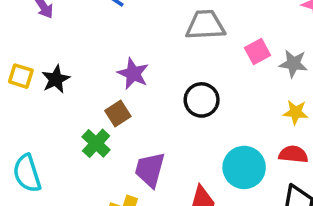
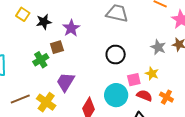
pink square: (257, 52) -> (134, 80), moved
yellow square: (21, 76) -> (23, 14), moved
black star: (56, 79) -> (44, 22), moved
black circle: (202, 100) -> (116, 55), moved

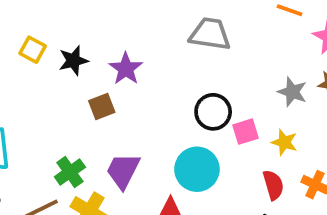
green cross: (41, 60) -> (70, 172), moved
pink square: (134, 80) -> (246, 132), moved
cyan circle: (116, 95) -> (197, 169), moved
red semicircle: (144, 96) -> (273, 185), turned 56

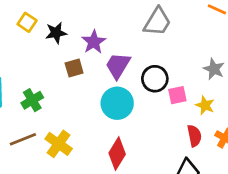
gray trapezoid: (210, 34) -> (157, 22), turned 108
cyan circle: (197, 169) -> (117, 103), moved
purple trapezoid: (123, 171) -> (118, 66), moved
green cross: (70, 172) -> (32, 100), moved

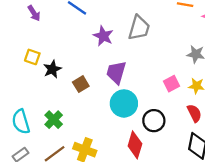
black star: (56, 33) -> (52, 69), moved
purple star: (94, 42) -> (103, 36), moved
black circle: (155, 79) -> (154, 121), moved

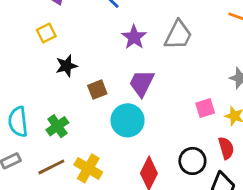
yellow square: (32, 57) -> (46, 33), moved, turned 35
cyan circle: (124, 103) -> (128, 120), moved
black circle: (154, 121) -> (192, 161), moved

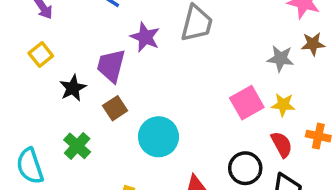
purple trapezoid: (142, 83) -> (111, 66), moved
pink square: (205, 108) -> (247, 103), size x1.4
green cross: (57, 126) -> (77, 146), moved

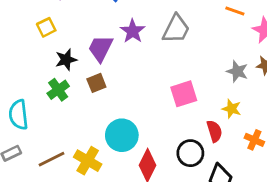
pink square: (247, 103) -> (184, 94), moved
cyan circle: (158, 137) -> (122, 135), moved
red semicircle: (282, 144) -> (214, 131), moved
green cross: (77, 146) -> (58, 90), moved

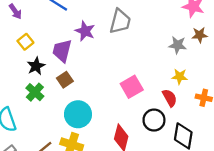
yellow square: (46, 27) -> (25, 42), moved
pink square: (184, 94) -> (132, 87), moved
cyan circle: (122, 135) -> (78, 114), moved

